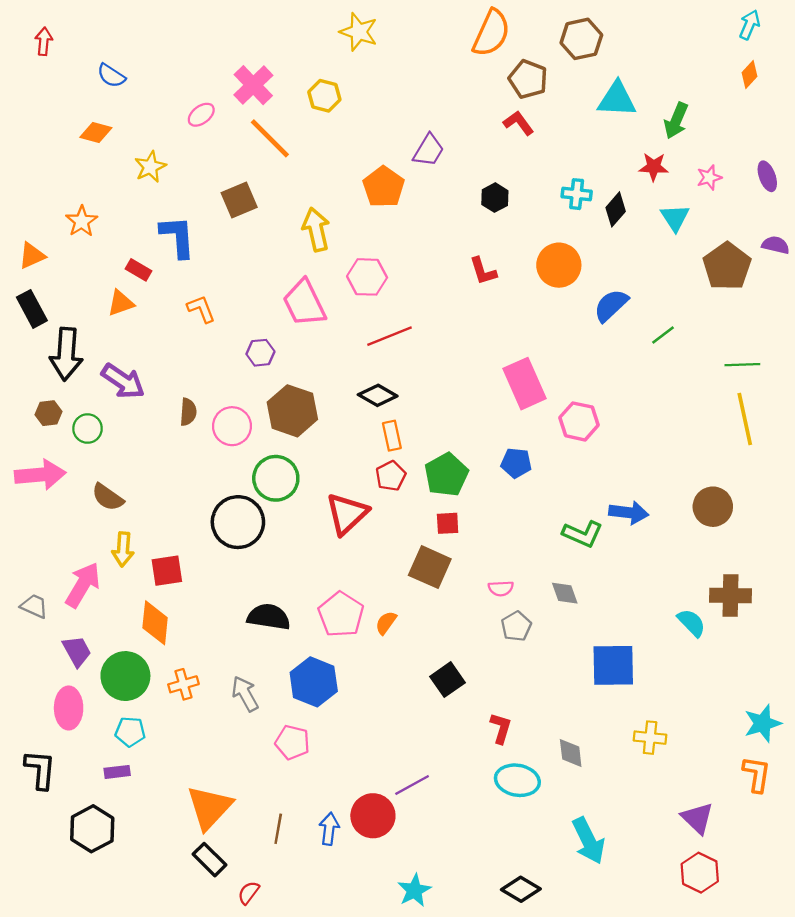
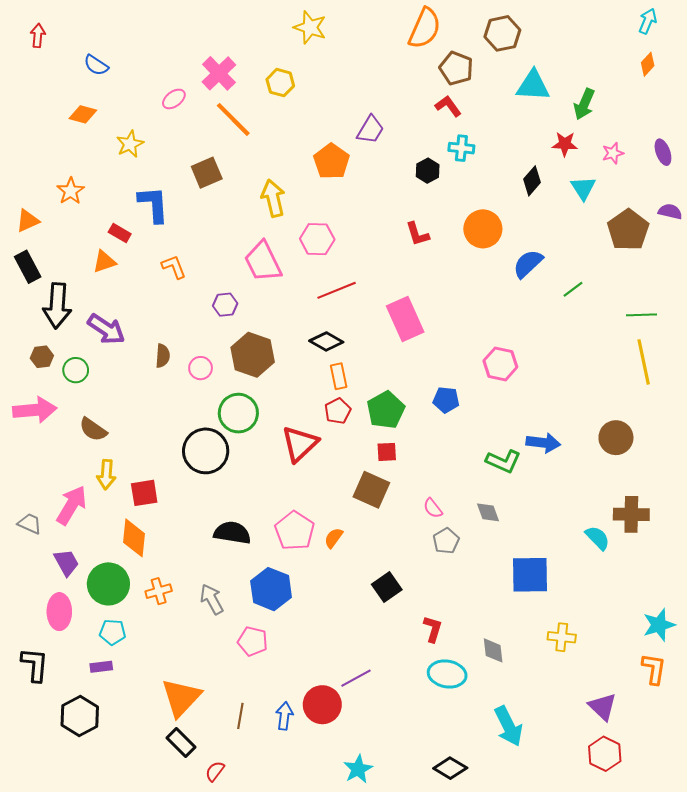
cyan cross: (577, 194) -> (461, 148), moved
pink rectangle: (525, 384) -> (405, 319), moved
pink circle: (232, 426) -> (201, 368), size x0.7
pink semicircle: (501, 588) -> (433, 508), turned 55

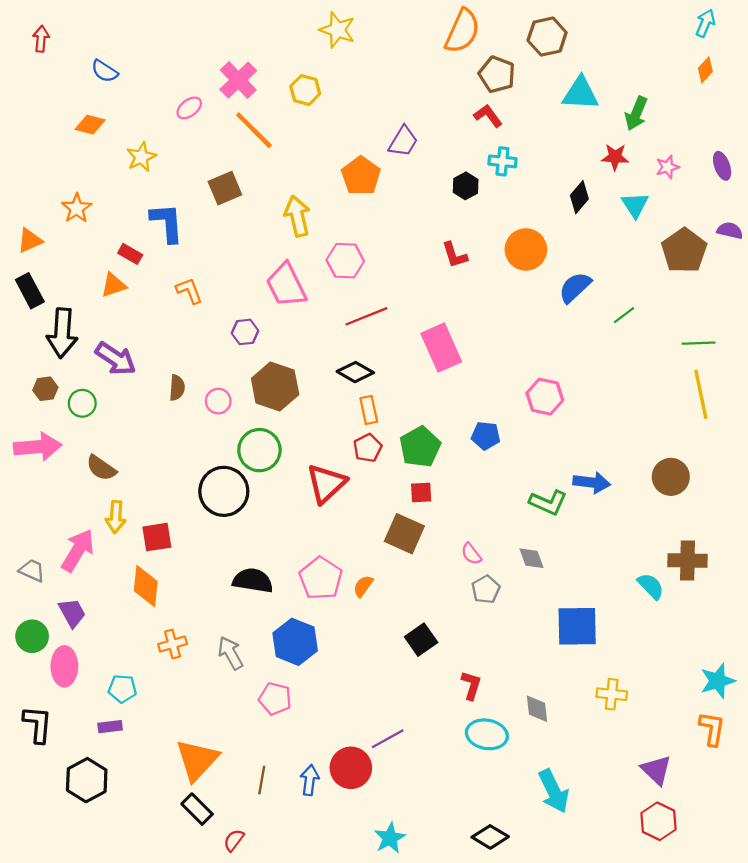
green circle: (108, 584) -> (32, 636), moved, size x0.7

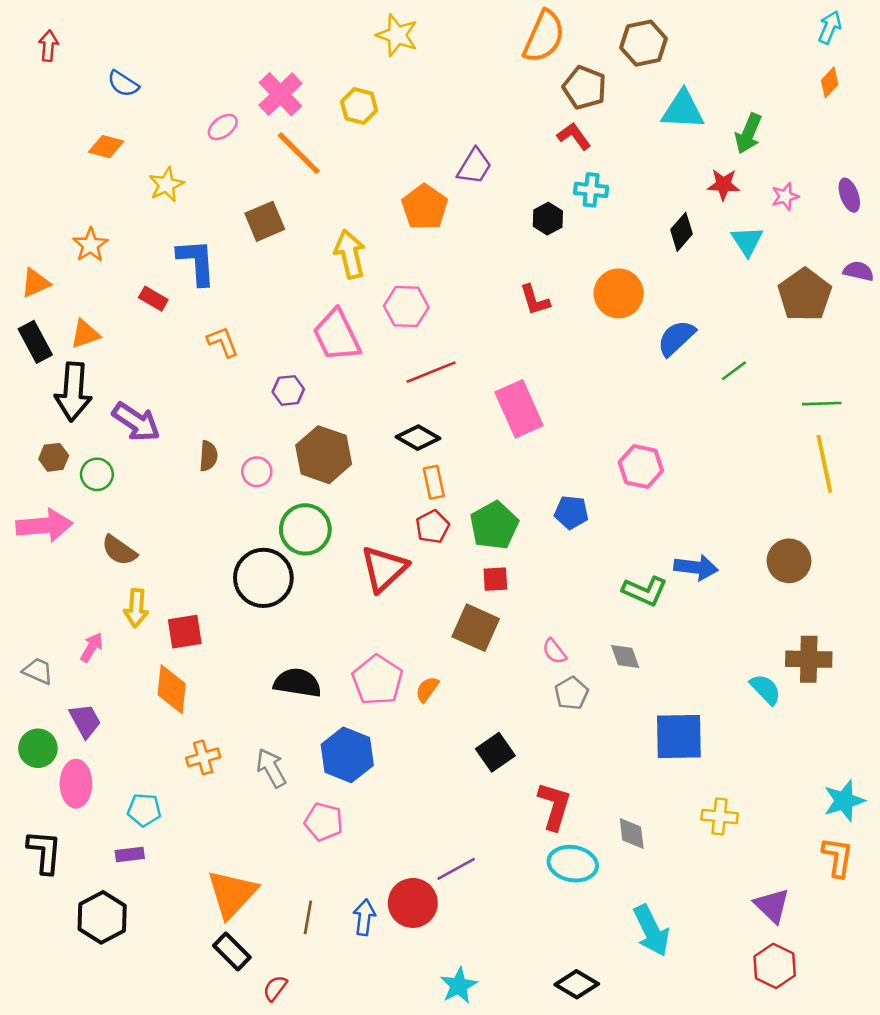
orange triangle: (113, 285) -> (85, 334), moved
pink arrow: (78, 550) -> (92, 647), size x0.6
red L-shape: (471, 685) -> (554, 806), size x1.4

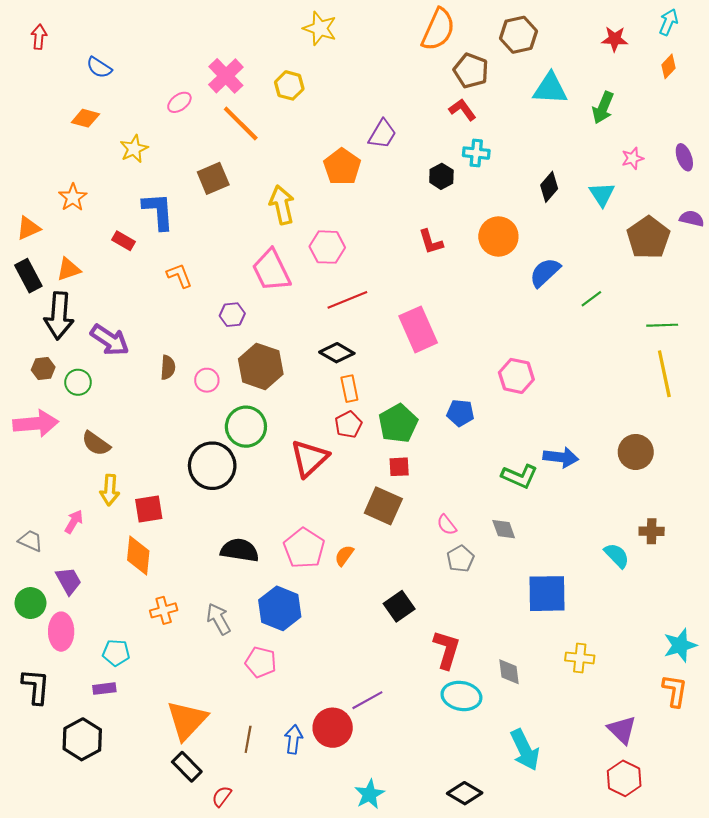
red star: (723, 185) -> (615, 39), moved
brown cross: (809, 659) -> (652, 531), size x0.7

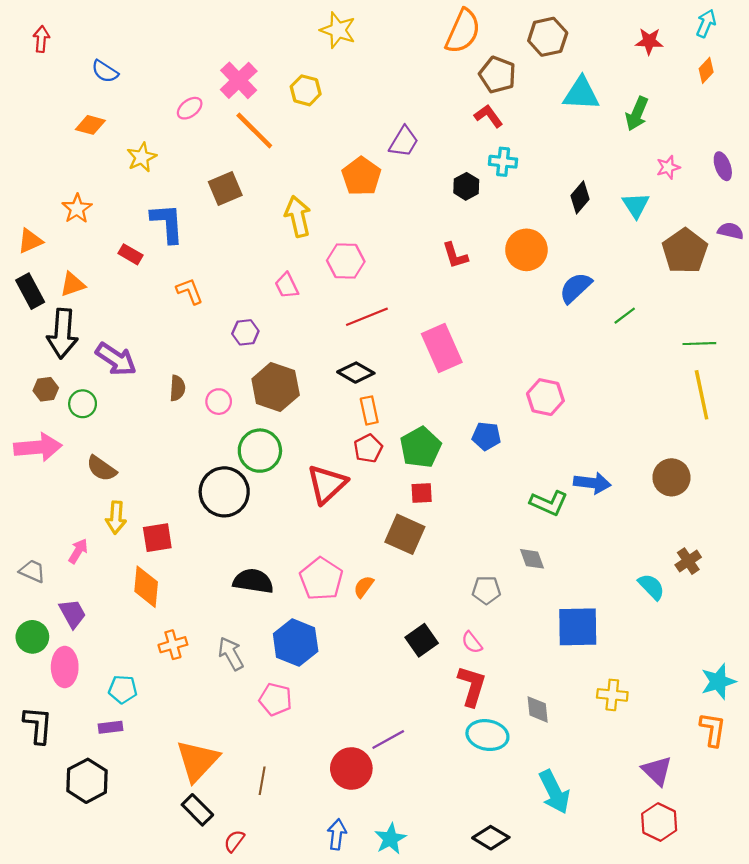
pink trapezoid: (271, 270) -> (287, 286), size x0.6
pink semicircle: (447, 525) -> (472, 642), moved
brown cross: (652, 531) -> (688, 561), turned -35
gray pentagon: (460, 559) -> (486, 590), turned 30
blue arrow: (293, 739) -> (337, 834), moved

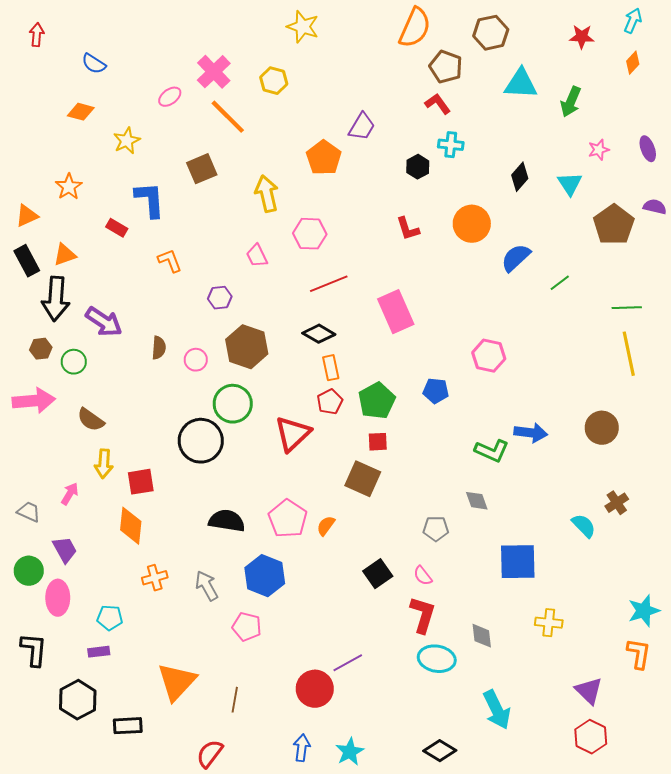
black rectangle: (197, 810) -> (128, 726), moved, turned -48
red semicircle: (234, 841) -> (210, 754), size x1.4

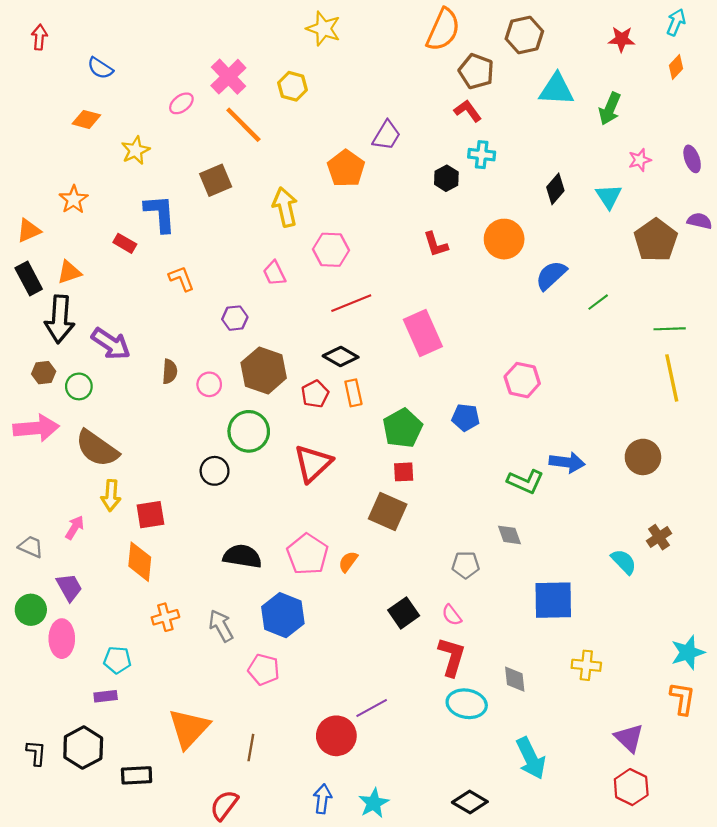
red pentagon: (330, 402) -> (315, 394), moved
brown semicircle: (91, 420) -> (97, 448), size x1.5
black circle: (201, 441) -> (215, 471), size x0.6
black L-shape: (34, 650) -> (36, 753), moved, size x0.7

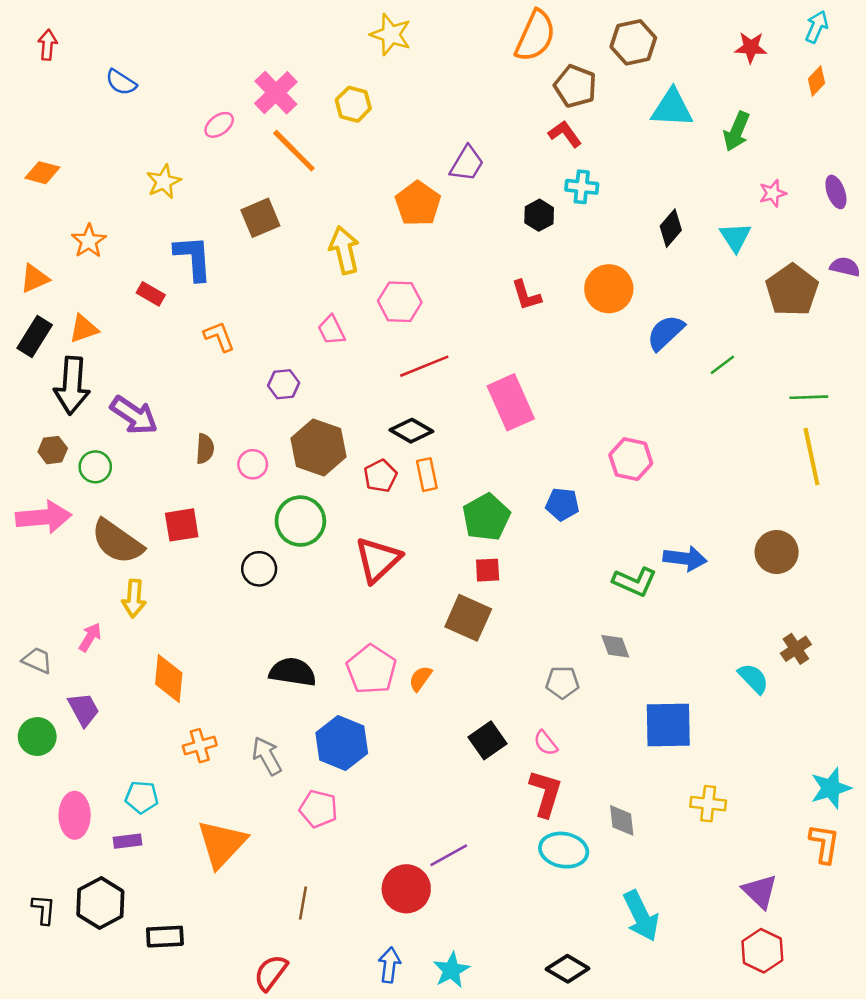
orange diamond: (86, 119) -> (42, 173), moved
black rectangle: (29, 279) -> (35, 337), turned 60
red square: (150, 515) -> (182, 525), moved
pink ellipse: (62, 639) -> (75, 815), moved
orange triangle: (189, 728) -> (222, 844), moved

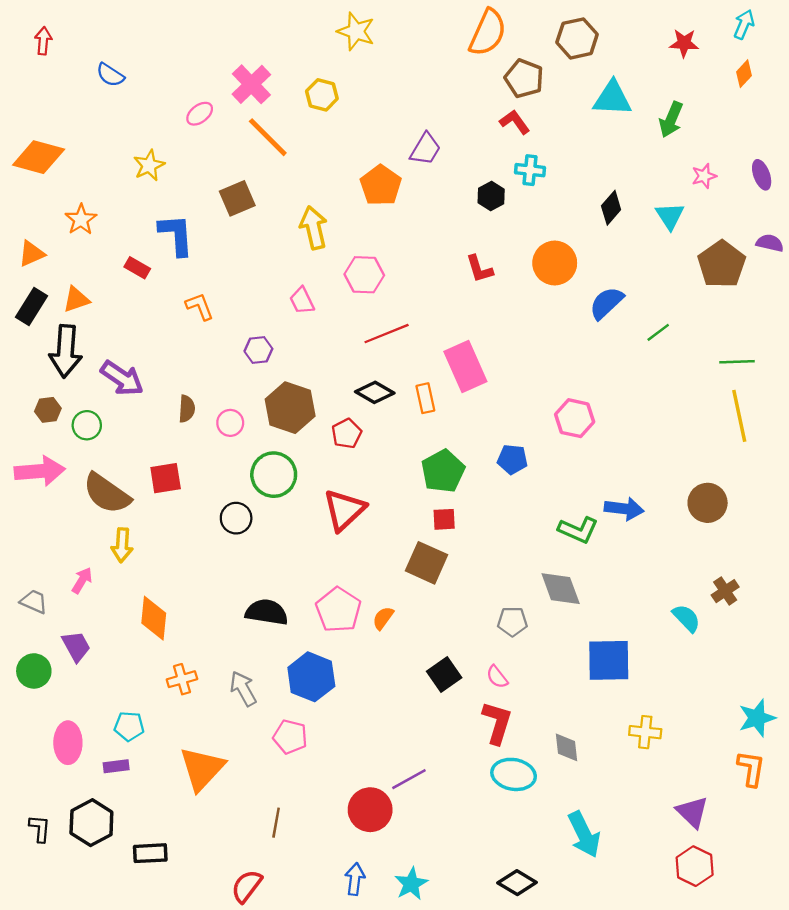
orange diamond: (42, 173) -> (39, 157), size x1.6
orange rectangle: (427, 475) -> (425, 398), moved
gray diamond: (615, 646) -> (561, 589), size x1.5

